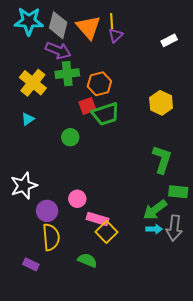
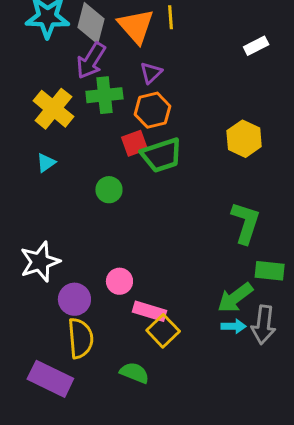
purple triangle: (116, 35) -> (151, 73), moved
purple arrow: (58, 50) -> (91, 61), turned 100
purple rectangle: (31, 264) -> (50, 379), size x1.8

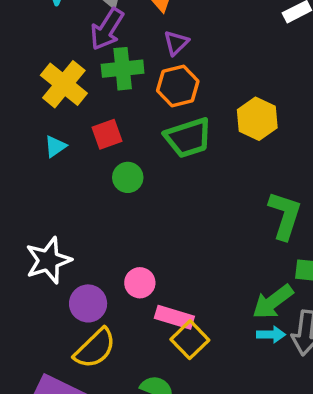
yellow hexagon: (244, 139) -> (257, 119), moved
red square: (135, 143) -> (107, 134), moved
yellow semicircle: (80, 338) -> (95, 348), turned 51

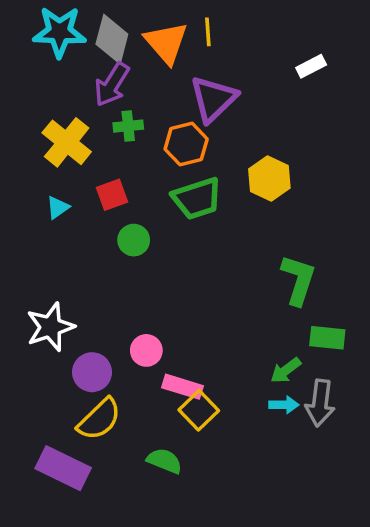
purple triangle: (176, 43) -> (213, 99), moved, size x1.8
green cross: (123, 69) -> (128, 126), size x0.7
green arrow: (273, 302) -> (286, 370), size x0.7

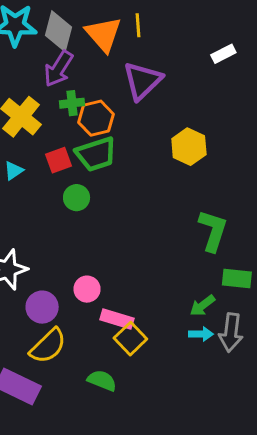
orange hexagon: (186, 144) -> (96, 118), moved
green trapezoid: (197, 198) -> (96, 154), moved

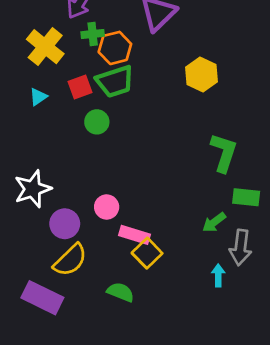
cyan arrow: (201, 334) -> (218, 275), moved, turned -90

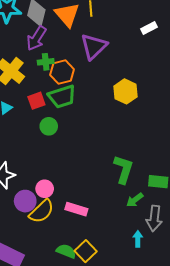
green L-shape: (224, 153) -> (123, 169), moved
pink circle: (107, 207) -> (45, 189), moved
yellow square: (147, 253) -> (86, 251), moved
yellow semicircle: (70, 260) -> (42, 211), moved

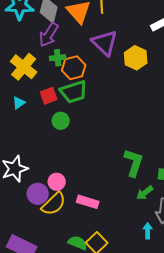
purple triangle: (94, 46) -> (105, 43), turned -32
yellow hexagon: (126, 91) -> (136, 58), moved

